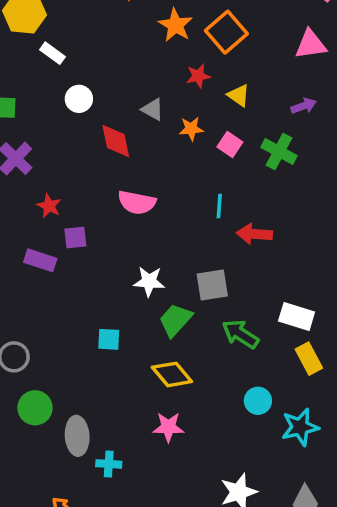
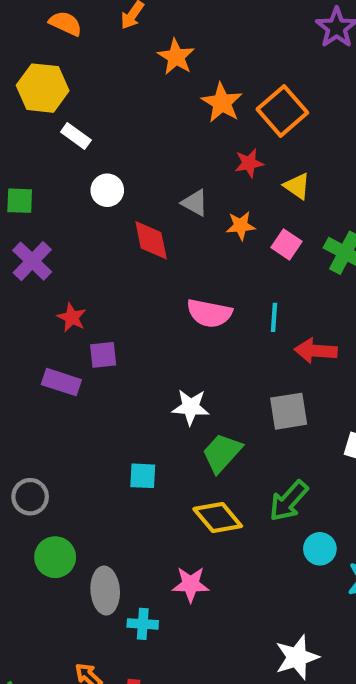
pink semicircle: (137, 202) -> (209, 313), moved
gray square: (212, 285) -> (289, 411), moved
green arrow: (240, 334) -> (289, 501), moved, turned -81
pink star: (168, 427) -> (191, 584), moved

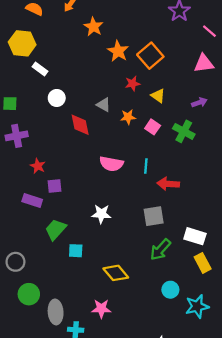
purple cross: (32, 261) -> (17, 136), turned 35
green trapezoid: (222, 453) -> (56, 229), moved
green arrow: (289, 501) -> (160, 250), moved

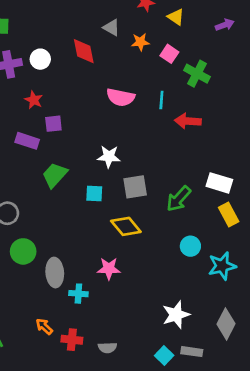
white circle: (57, 98) -> (40, 59), moved
green cross: (184, 131) -> (197, 74), moved
gray square: (154, 216) -> (135, 187), moved
cyan square: (76, 251) -> (94, 193), moved

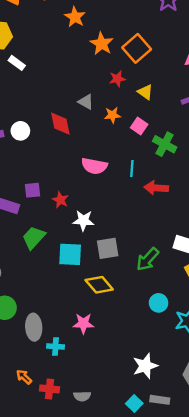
red star: (34, 100) -> (60, 200), moved
cyan square: (94, 193) -> (70, 254), size x1.5

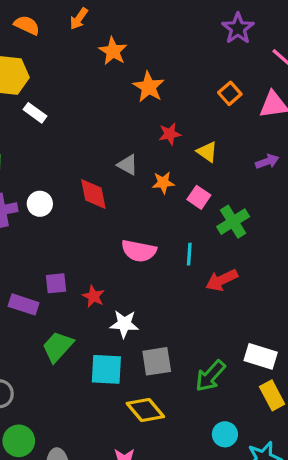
orange square: (137, 48) -> (230, 93), moved, size x0.6
green cross: (165, 144) -> (233, 222), turned 30
red arrow: (156, 188) -> (222, 280), turned -30

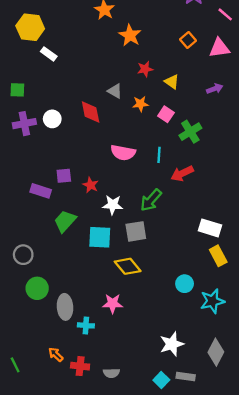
green arrow: (210, 376) -> (151, 200), moved

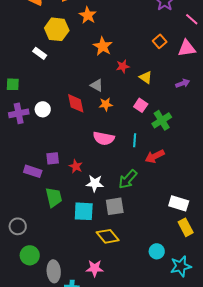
yellow hexagon: (30, 27) -> (57, 29), moved
orange star: (130, 35) -> (103, 46), moved
orange star: (140, 104) -> (106, 104), moved
green trapezoid: (65, 221) -> (54, 197), turned 125

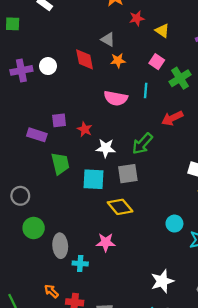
green square: (13, 84) -> (13, 24), moved
cyan line: (135, 140) -> (146, 90), moved

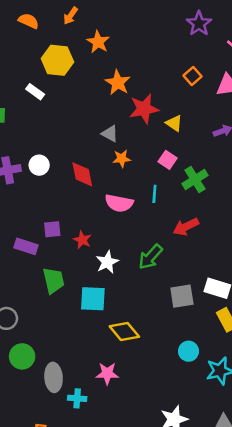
red star: (137, 18) -> (144, 109), size x1.6
red diamond: (85, 59) -> (82, 174), moved
white star: (106, 148) -> (107, 262), turned -30
gray square: (128, 174) -> (182, 296), moved

